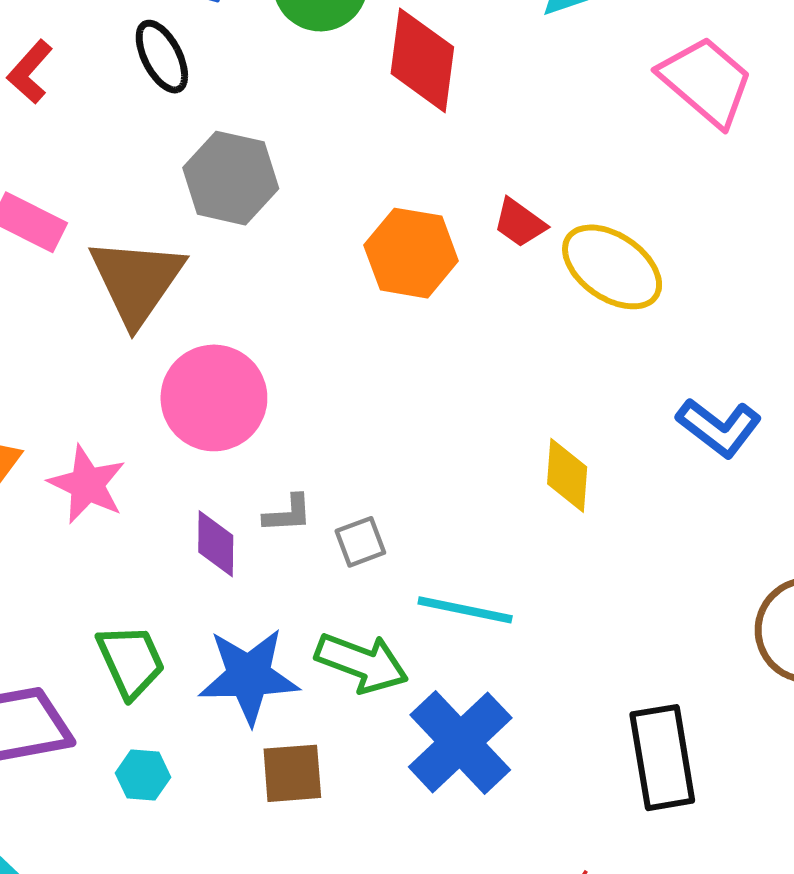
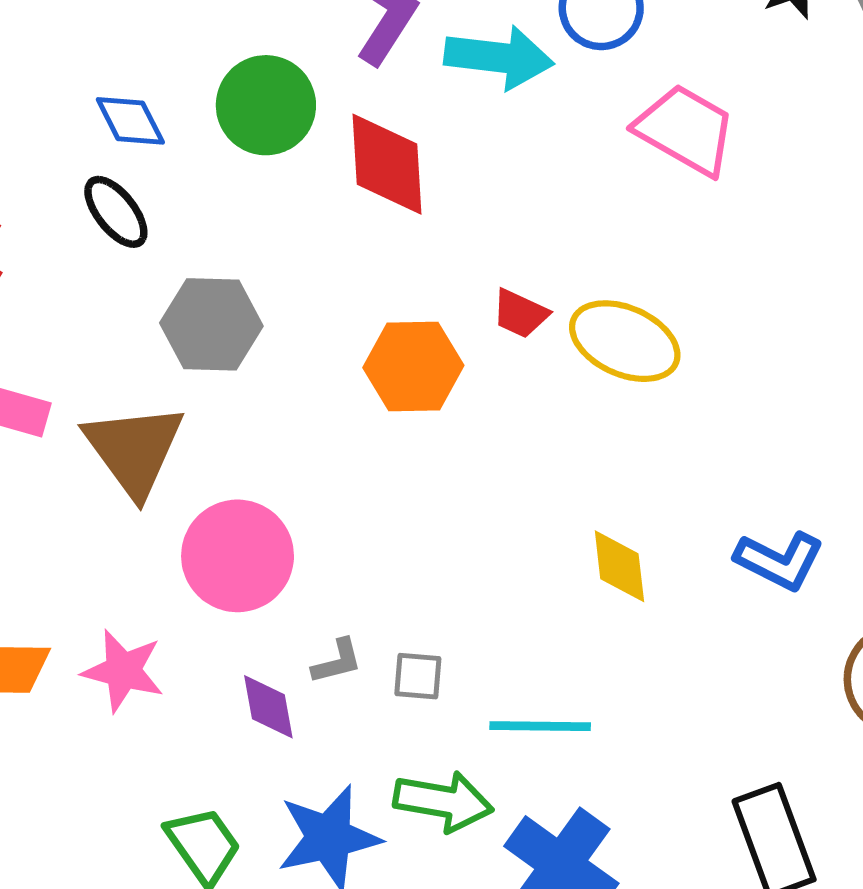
blue L-shape: (719, 427) -> (779, 561), moved
gray square: (360, 542) -> (418, 676), turned 36

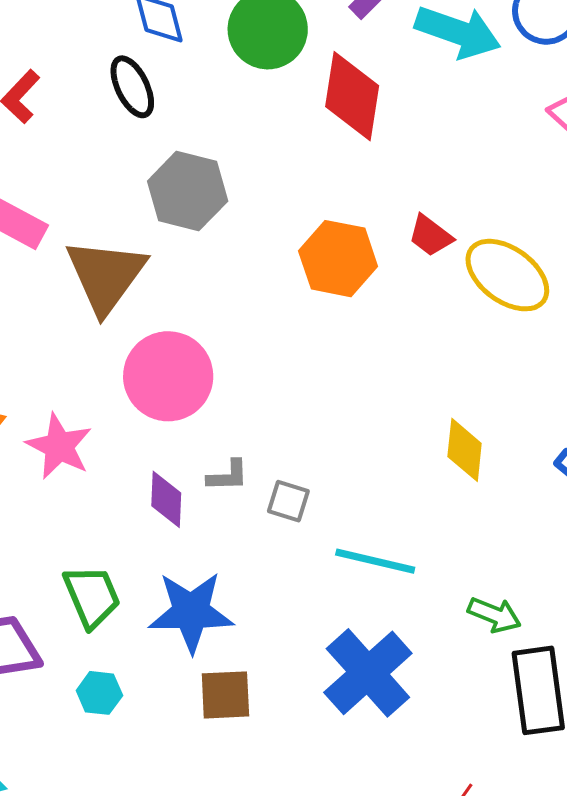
green arrow: (443, 801) -> (494, 615), moved, size x0.7

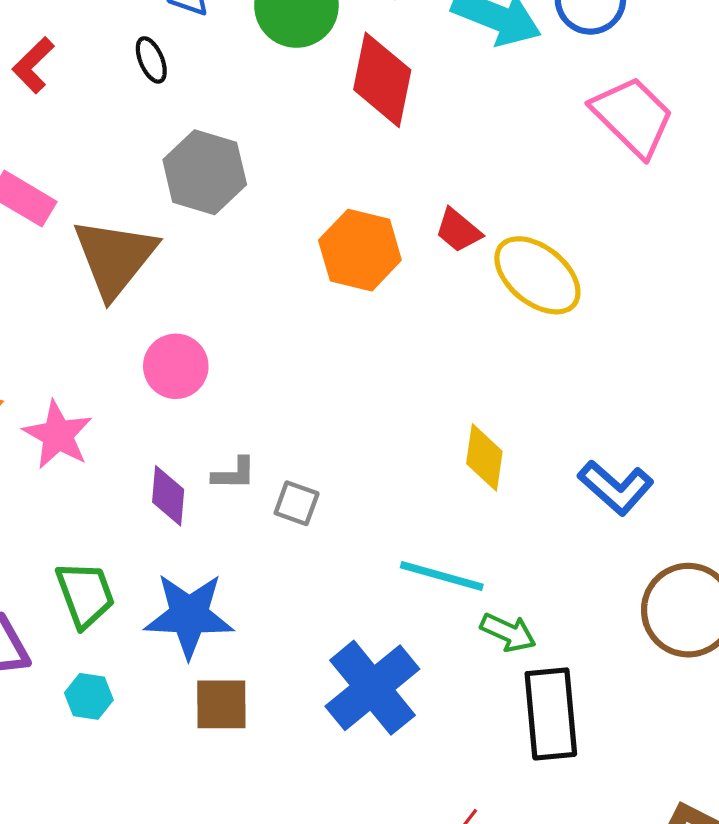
black ellipse: (132, 87) -> (151, 60), size x0.7
pink circle: (168, 376) -> (176, 366), size x0.7
cyan line: (375, 561) -> (442, 576), moved

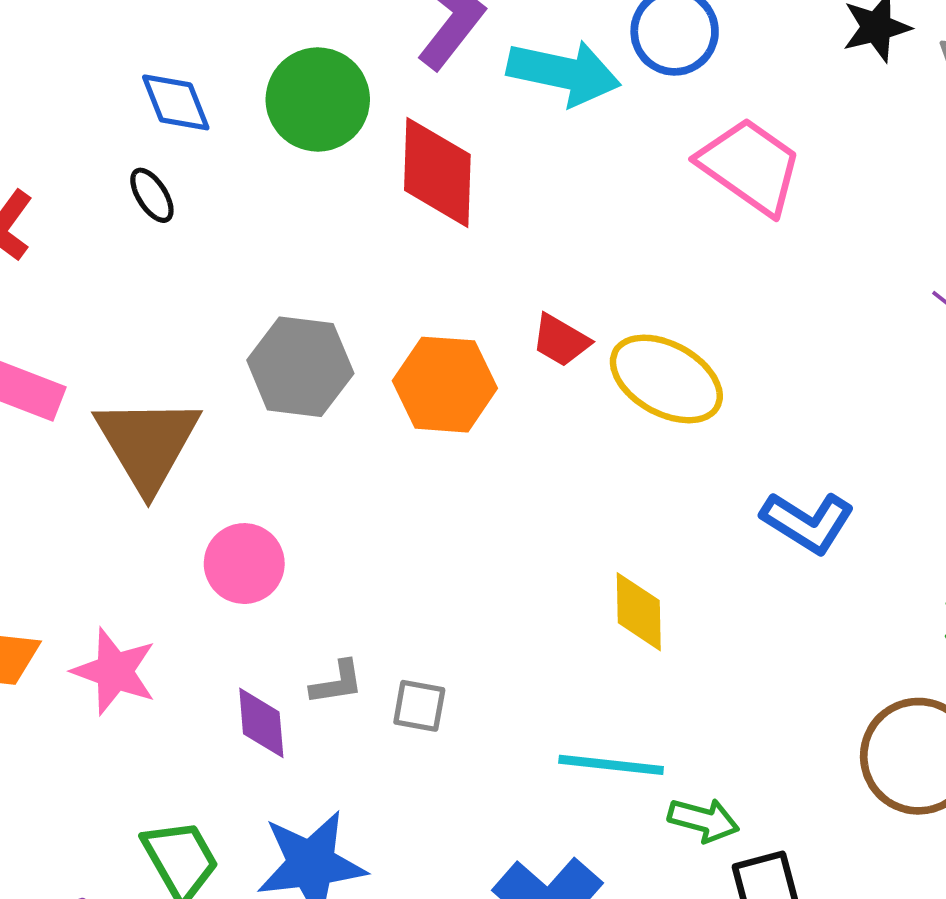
gray hexagon: (205, 172) -> (300, 367), moved
blue L-shape: (616, 487) -> (808, 522), moved

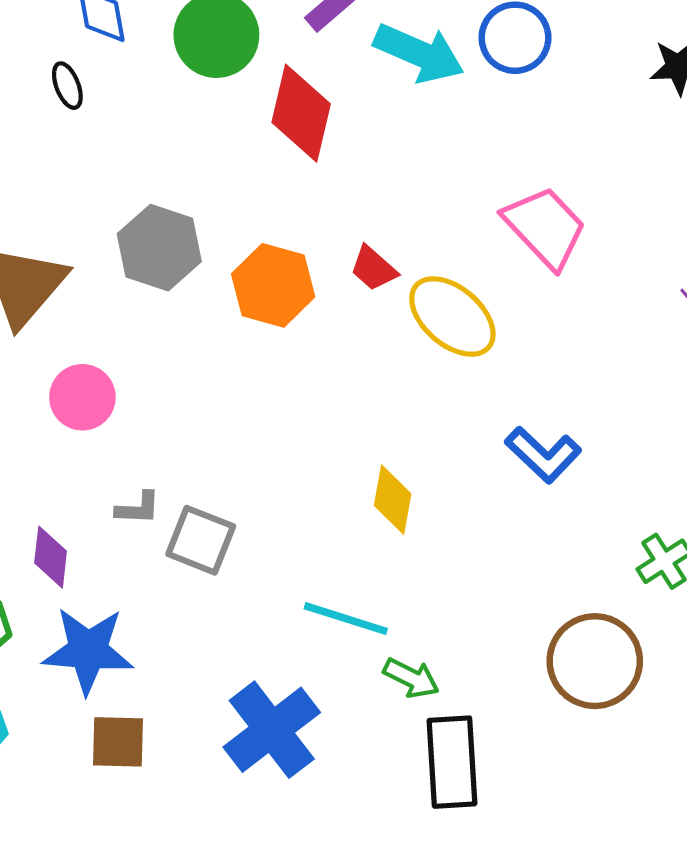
pink trapezoid: (750, 166) -> (545, 227), moved
gray square: (419, 706) -> (201, 540), size x1.5
purple diamond: (261, 723) -> (51, 557), moved

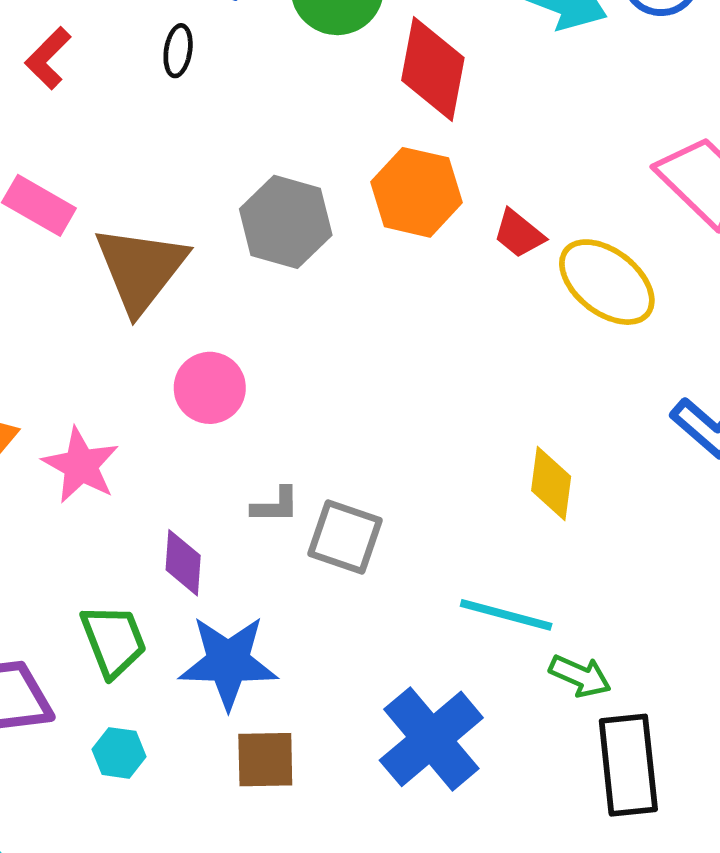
black ellipse: (67, 86) -> (178, 51), turned 33
orange hexagon: (273, 285) -> (416, 192), moved

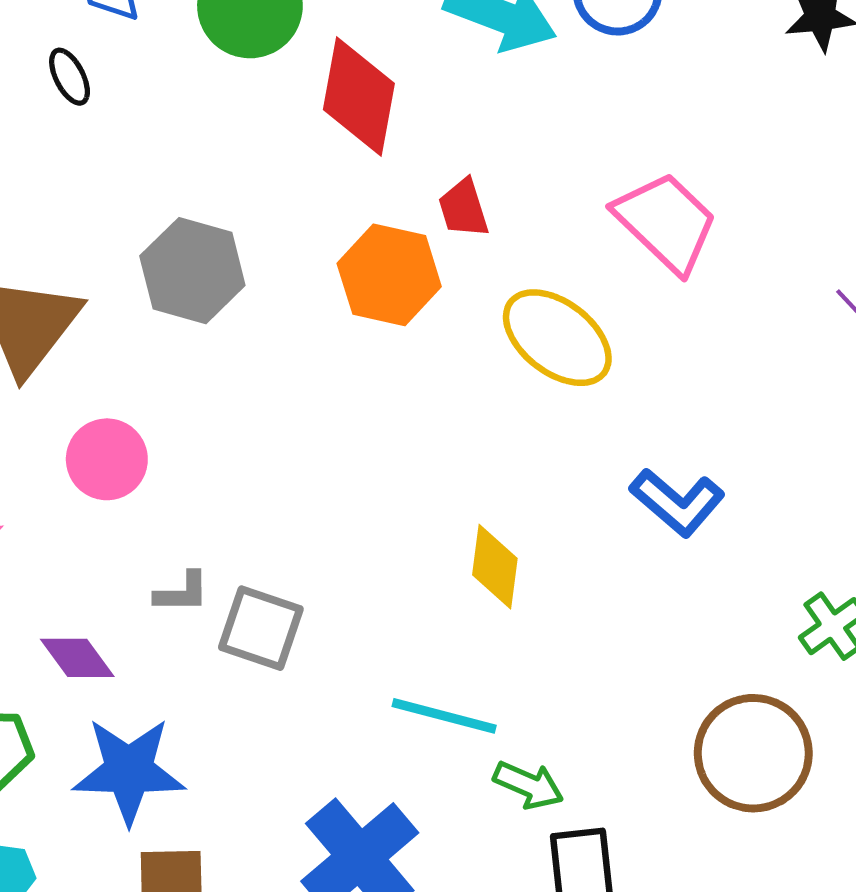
black ellipse: (178, 51) -> (70, 77), turned -36
orange hexagon: (416, 192) -> (389, 275), moved
red trapezoid: (519, 234) -> (463, 208), moved, turned 34
purple diamond: (183, 563) -> (77, 658), turned -40

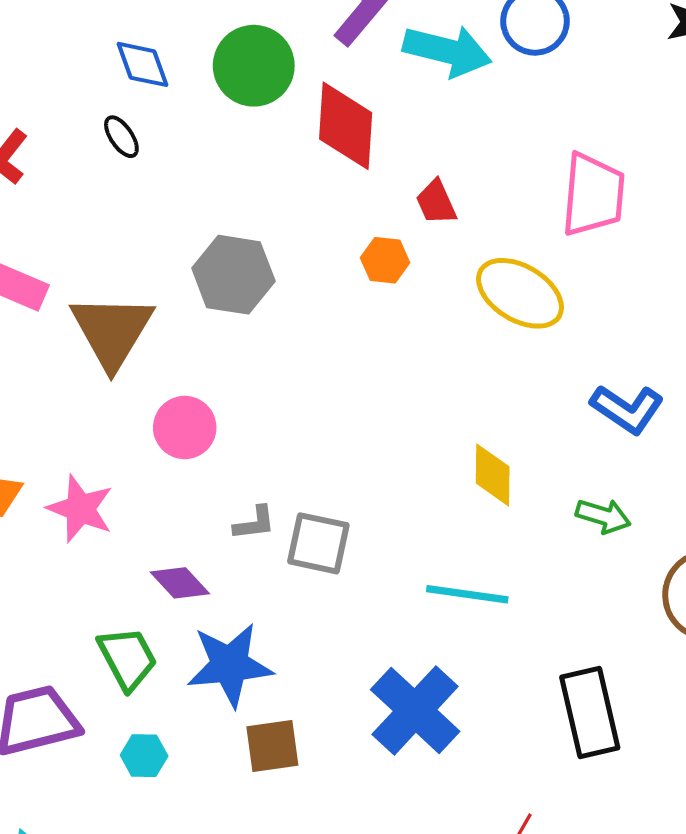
pink trapezoid: (666, 222) -> (593, 195), turned 58
orange hexagon: (389, 275) -> (385, 260), size x0.6
green arrow: (528, 785) -> (603, 516), moved

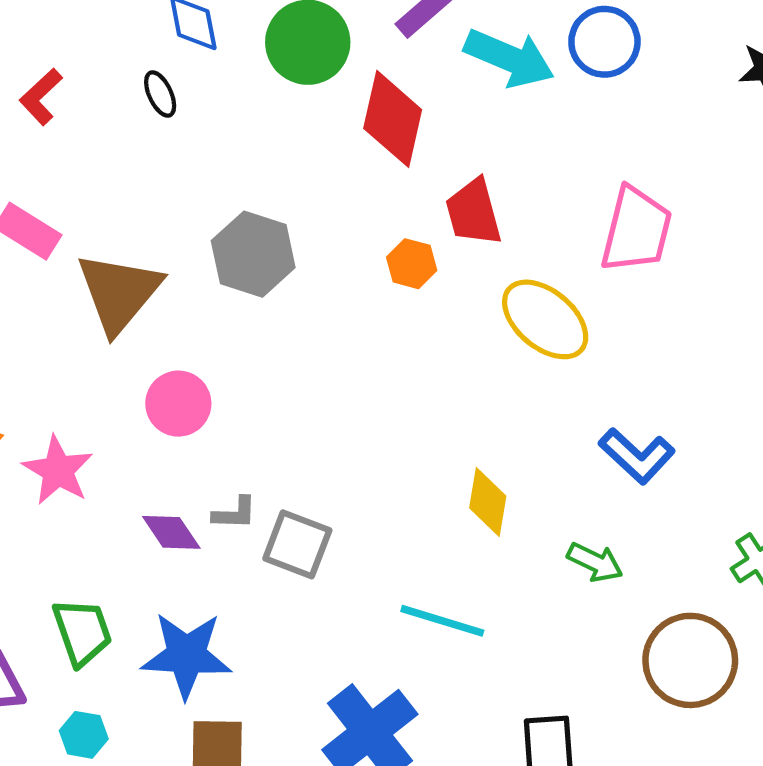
red trapezoid: (436, 202) -> (474, 212), size x1.4
purple diamond: (180, 583) -> (171, 532), moved

